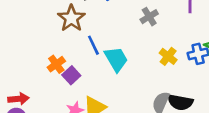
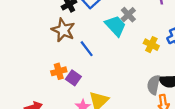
cyan trapezoid: (116, 59) -> (115, 26), moved
orange cross: (56, 64) -> (59, 71), turned 32

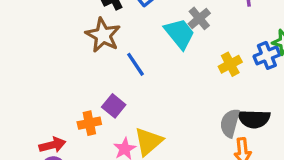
yellow cross: (151, 45) -> (230, 64), turned 32
orange cross: (59, 71) -> (89, 123), moved

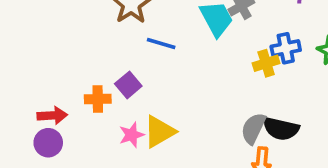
blue cross: (267, 55) -> (286, 48), moved
blue line: (135, 64) -> (161, 44), turned -50

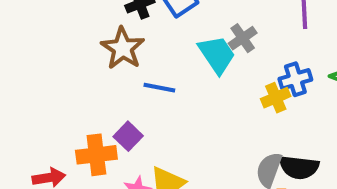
orange cross: (98, 99) -> (96, 155), size x1.4

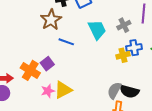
gray cross: (243, 38) -> (124, 25), moved
orange cross: (96, 155) -> (30, 70), turned 30

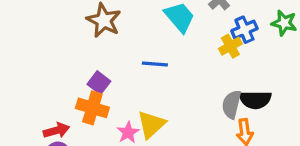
blue line: (66, 42) -> (155, 64), moved
purple square: (47, 64) -> (99, 83), moved

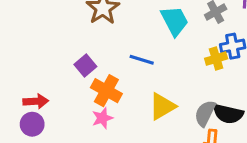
orange cross: (92, 108) -> (106, 91), moved
yellow triangle: (151, 125) -> (162, 106), moved

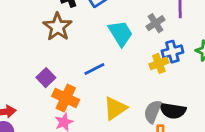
blue line: (142, 60) -> (94, 69), turned -40

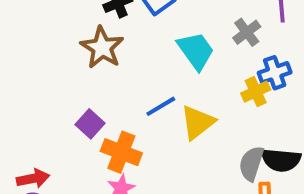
yellow triangle: (115, 108) -> (197, 122), moved

